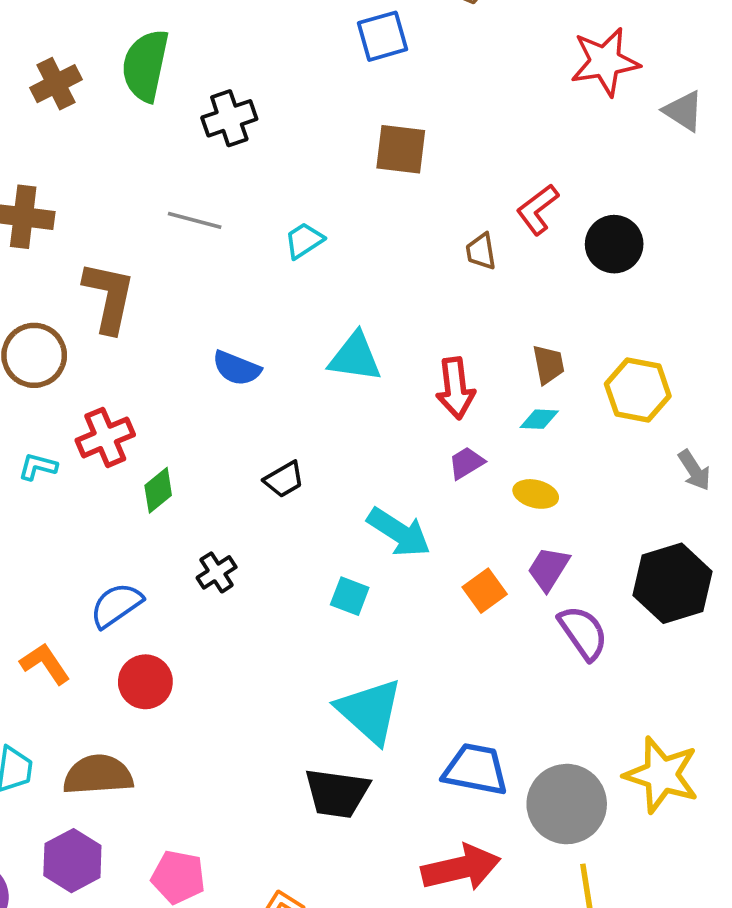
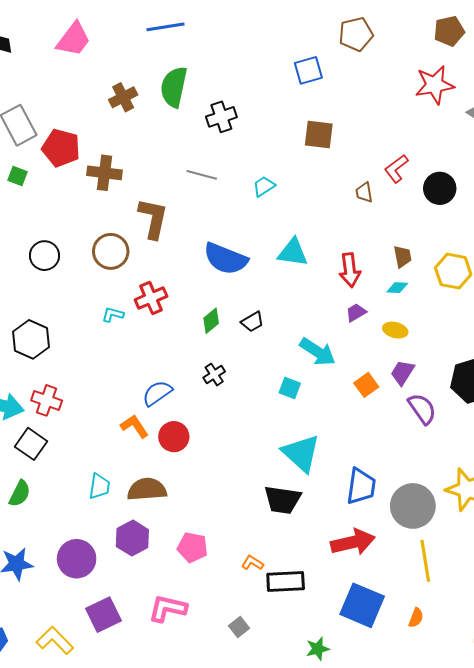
blue semicircle: (237, 368) -> (226, 259), size x1.6
green diamond: (158, 490) -> (211, 321), moved
orange L-shape: (45, 664) -> (135, 426), moved
blue trapezoid: (476, 769) -> (361, 486), turned 87

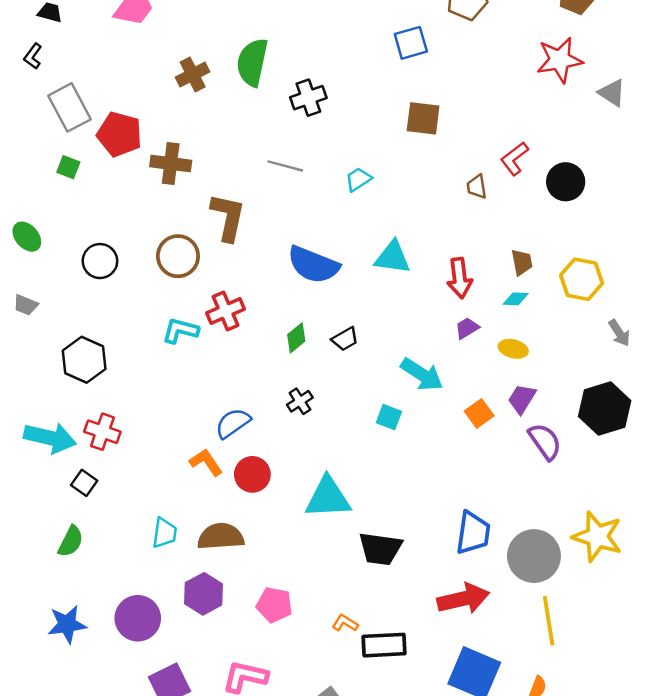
cyan L-shape: (113, 315) -> (180, 331), size x1.4
black square: (31, 444) -> (84, 483), size x0.7
cyan triangle: (301, 453) -> (328, 498), moved, turned -45

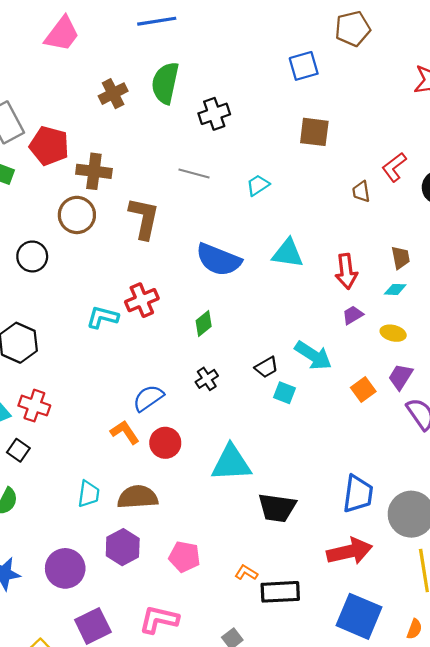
brown circle: (178, 256) -> (77, 215), moved
black trapezoid: (345, 339) -> (266, 367), moved

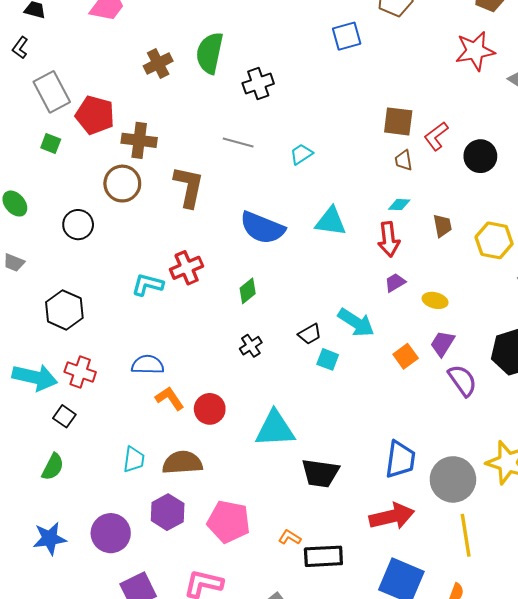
brown square: (314, 132) -> (398, 121), moved
cyan diamond: (395, 289) -> (399, 205), moved
blue semicircle: (148, 398) -> (148, 365), moved, turned 36
pink pentagon: (184, 557) -> (229, 522), size x1.4

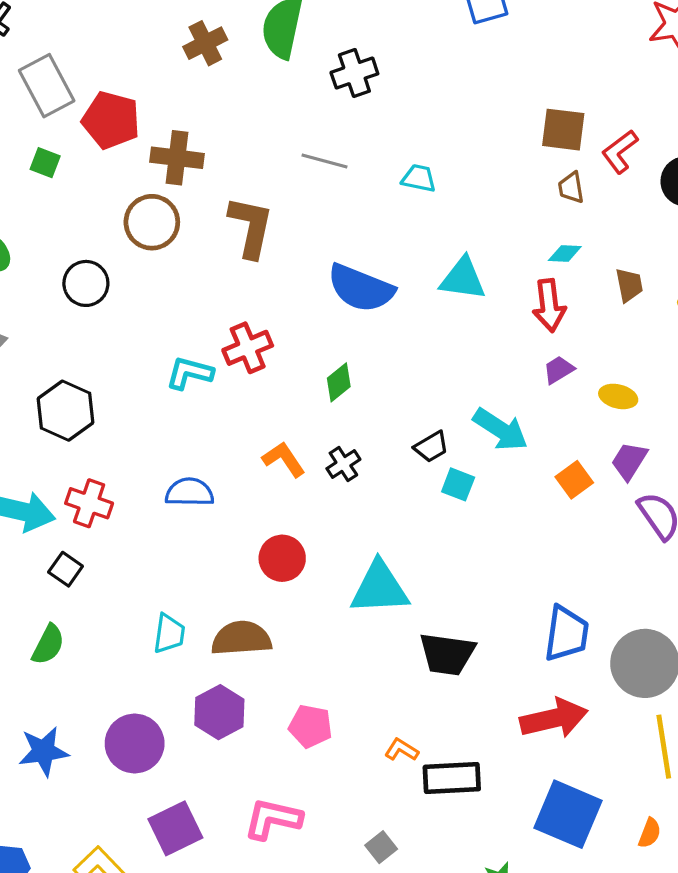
cyan trapezoid: (301, 154) -> (419, 178), turned 45
orange L-shape: (170, 398) -> (284, 459), moved
pink pentagon: (229, 522) -> (310, 726), size x0.7

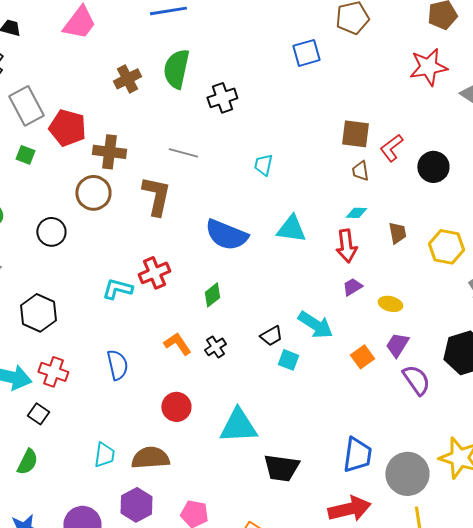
gray line: (325, 161) -> (183, 153), moved
cyan trapezoid: (419, 178) -> (263, 165), turned -90
blue semicircle: (190, 492) -> (117, 365), turned 76

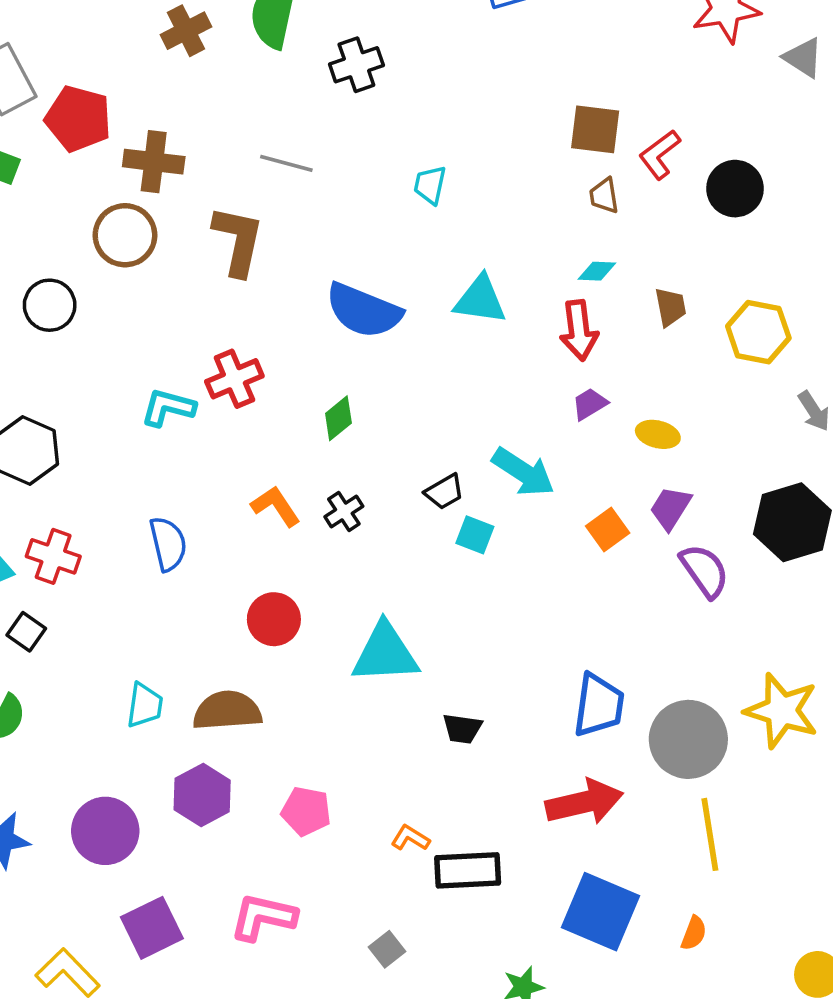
black trapezoid: (281, 468) -> (462, 729), size x0.6

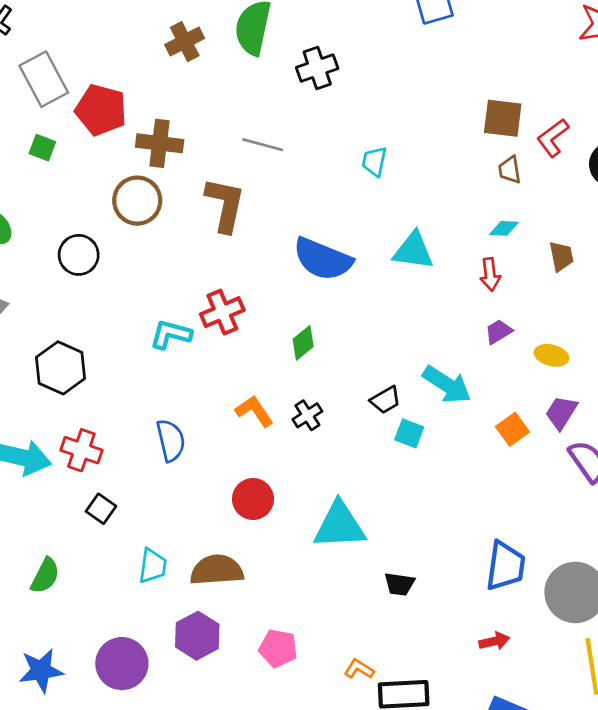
red arrow: (579, 330) -> (490, 274), size x0.7
black square: (26, 632) -> (101, 509), moved
red arrow: (584, 802) -> (494, 641), size x0.5

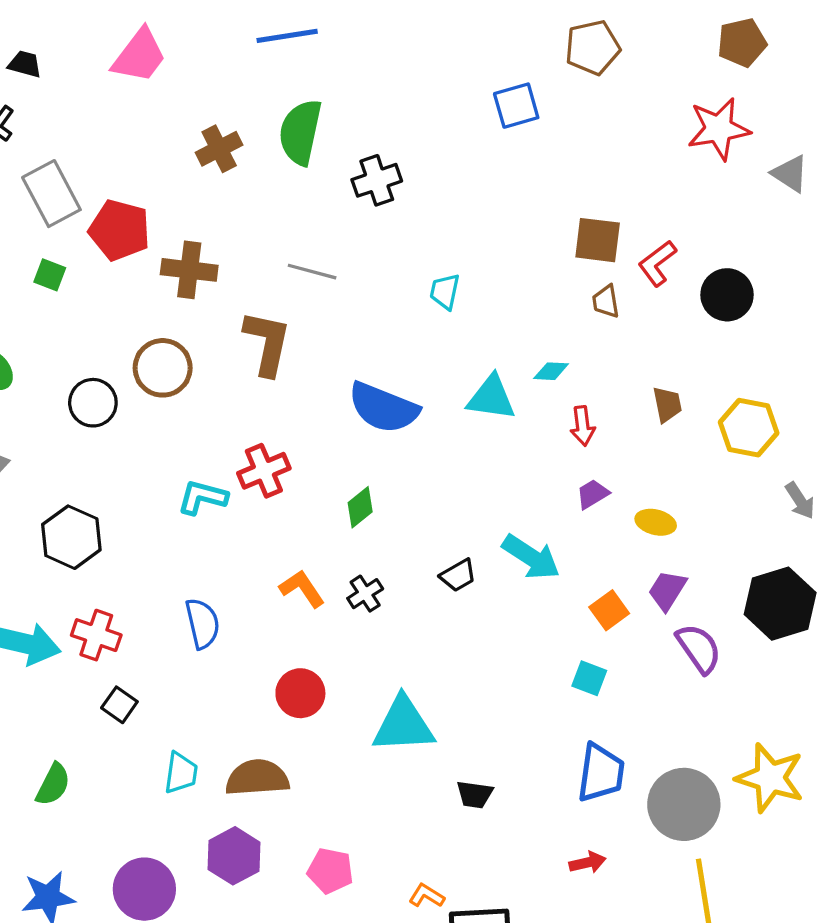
brown circle: (137, 201) -> (163, 368), moved
cyan diamond: (504, 228) -> (551, 371), moved
cyan square: (409, 433) -> (589, 678), moved

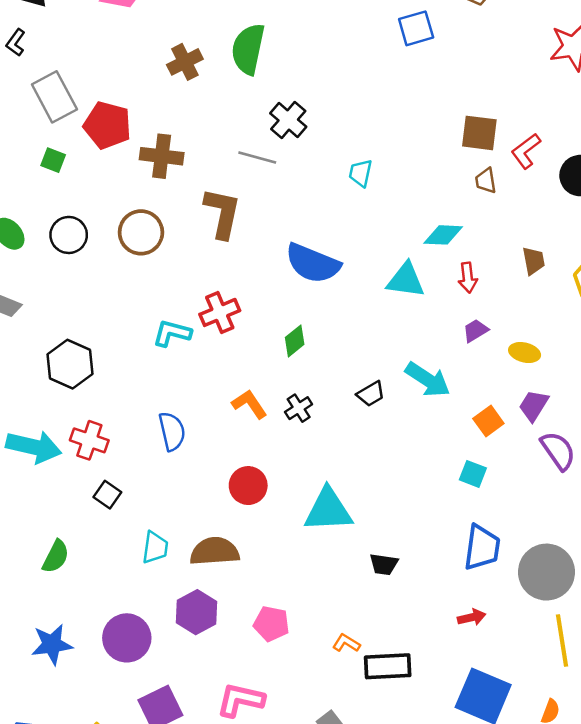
black cross: (377, 180) -> (288, 120), moved, turned -30
cyan diamond: (551, 371) -> (443, 235), size x1.4
cyan triangle: (491, 398) -> (406, 280), moved
black circle: (93, 403) -> (69, 235), moved

